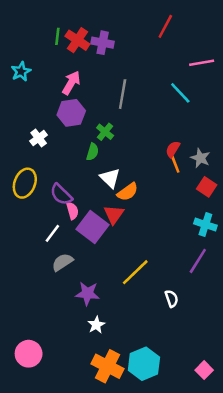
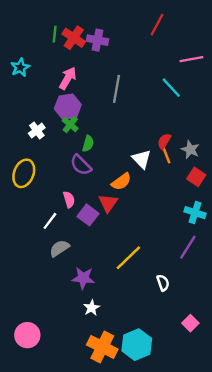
green cross: (105, 132) -> (70, 125), moved
white triangle: (110, 178) -> (142, 159), moved
purple semicircle: (61, 194) -> (81, 165), moved
purple square: (93, 227) -> (88, 215), size x0.7
pink square: (204, 370) -> (190, 323), moved

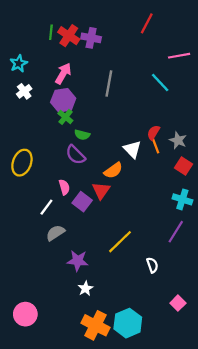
white cross: (37, 130) -> (24, 91), moved
green semicircle: (88, 144) -> (82, 135), turned 88

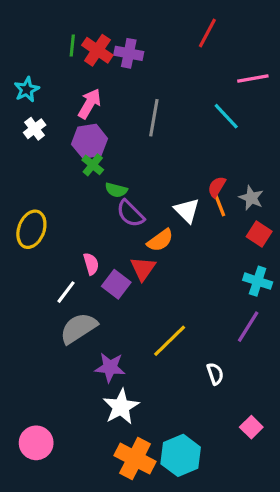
purple semicircle: (75, 155) -> (130, 214), moved
gray semicircle: (55, 233) -> (79, 328), size x1.4
white star: (85, 289) -> (121, 407), size x1.6

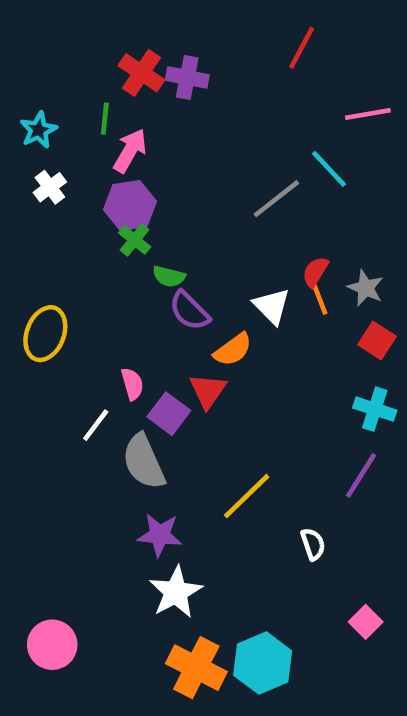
green line: (72, 46) -> (105, 119), moved
gray line: (154, 118) -> (276, 199), moved, turned 42
gray semicircle: (79, 328) -> (144, 462), moved, turned -81

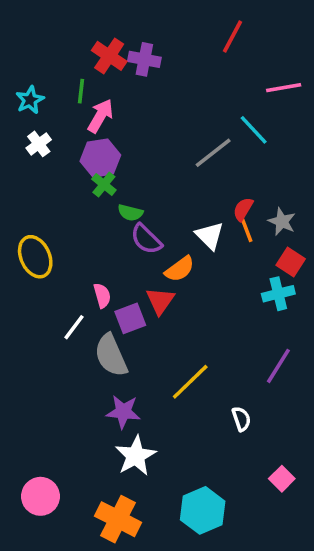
yellow ellipse: (45, 334) -> (35, 257), turned -45
cyan cross: (375, 409) -> (278, 294), moved, turned -32
purple square: (169, 414) -> (130, 318), turned 32
orange cross: (196, 668) -> (118, 519), moved

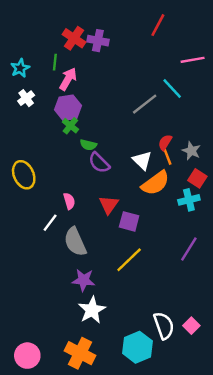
orange semicircle: (180, 269) -> (155, 183), moved, size x1.4
purple square: (130, 318) -> (129, 221), moved, turned 36
white semicircle: (241, 419) -> (164, 326), moved, size x1.6
pink circle: (40, 496) -> (27, 356), moved

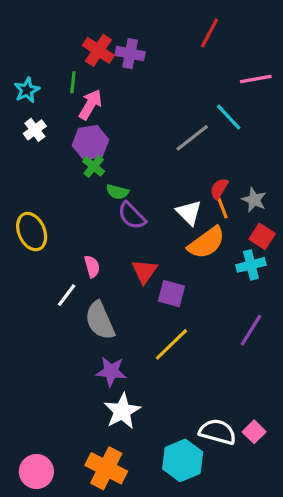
white semicircle: (164, 326) -> (218, 432), turned -56

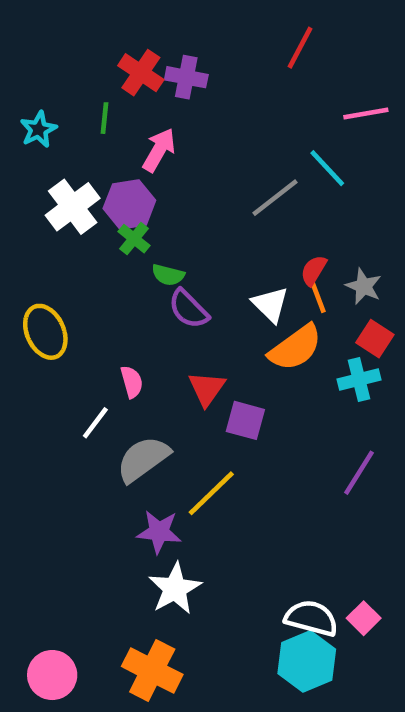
pink arrow: (90, 104) -> (159, 150), moved
white cross: (35, 130) -> (73, 207), moved, size x1.6
gray semicircle: (100, 321) -> (143, 459), turned 78
yellow line: (171, 344) -> (211, 493), moved
cyan hexagon: (183, 460) -> (307, 661), moved

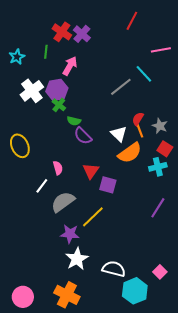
purple cross: (186, 77) -> (82, 34), turned 30
white semicircle: (311, 618) -> (114, 269), moved

